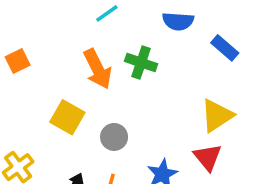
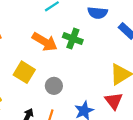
orange arrow: (98, 69) -> (45, 42), turned -35

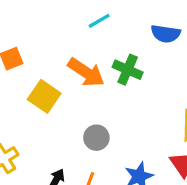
yellow square: (24, 72) -> (44, 96), moved

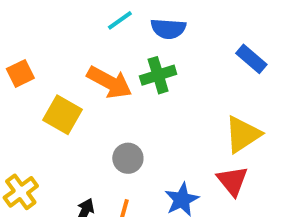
blue semicircle: (166, 34) -> (168, 29), moved
green cross: (128, 70) -> (158, 75), turned -36

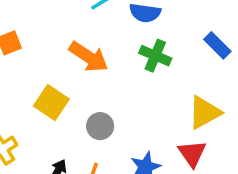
green cross: (158, 75) -> (155, 56), moved, turned 36
yellow square: (62, 115) -> (51, 103), moved

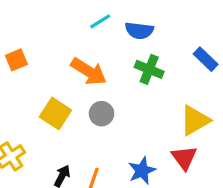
gray circle: (100, 126) -> (102, 114), moved

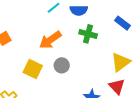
orange arrow: (89, 71) -> (50, 40), turned 120

